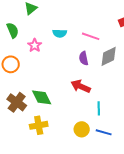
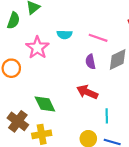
green semicircle: (13, 30) -> (13, 20), moved, turned 42
pink star: (35, 45) -> (37, 48), size x1.5
brown cross: (17, 102) -> (18, 121), moved

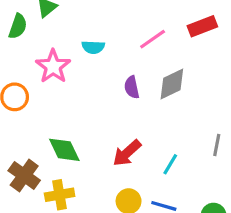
pink line: (98, 38) -> (153, 39), moved, turned -54
red arrow: (87, 92) -> (127, 153), moved, turned -66
cyan line: (107, 116) -> (170, 164), moved, turned 32

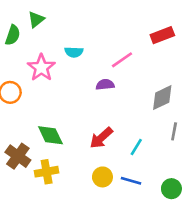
pink line: (153, 39) -> (122, 60), moved
gray diamond: (172, 84) -> (162, 98), moved
purple semicircle: (132, 87) -> (105, 85), turned 96

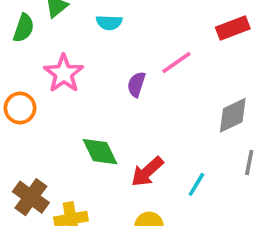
cyan semicircle: (74, 52) -> (109, 23), moved
purple semicircle: (105, 85) -> (136, 84), moved, turned -66
green diamond: (50, 135) -> (100, 152), moved

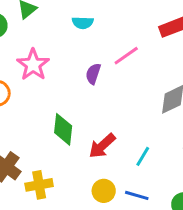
cyan semicircle: (109, 23) -> (83, 23), moved
green diamond: (100, 152) -> (63, 129), turned 32

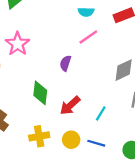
cyan semicircle: (83, 23) -> (86, 12), moved
purple semicircle: (93, 74) -> (65, 63), moved
yellow cross: (39, 185) -> (39, 136), moved

